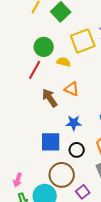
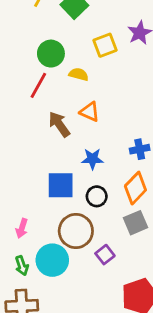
yellow square: (83, 41) -> (105, 45), size x0.7
pink arrow: (18, 180) -> (22, 228), moved

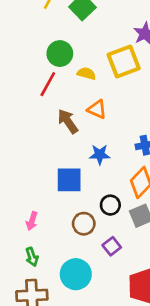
yellow square: (105, 45) -> (124, 62), moved, size x1.4
black circle: (97, 196) -> (110, 205), moved
brown circle: (76, 231) -> (84, 224), size x0.7
cyan circle: (52, 260) -> (76, 274), moved

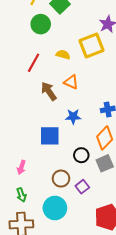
green circle: (60, 54) -> (41, 24), moved
brown circle: (84, 224) -> (61, 179), moved

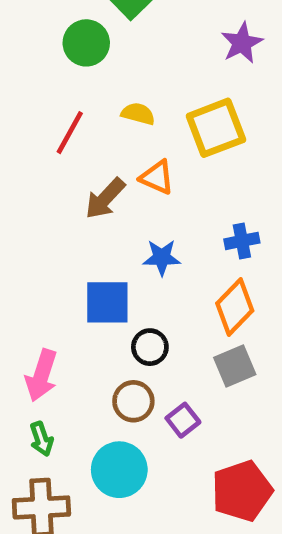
yellow square: (91, 45) -> (216, 128), moved
brown arrow: (49, 91) -> (105, 199), turned -102
black circle: (81, 155) -> (150, 347), moved
pink arrow: (21, 167) -> (41, 375), size x1.5

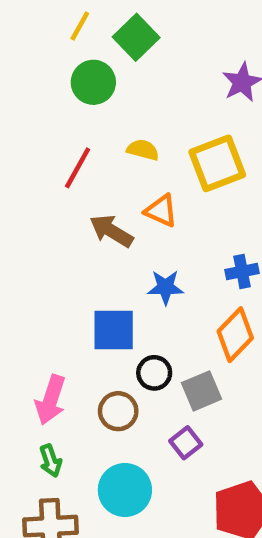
brown arrow: (105, 199) -> (111, 231), turned 78
gray square: (235, 366) -> (201, 391), moved
brown circle: (133, 401) -> (118, 411), moved

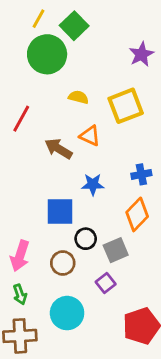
green circle: (93, 82) -> (47, 54), size x1.4
red line: (78, 168) -> (21, 119), moved

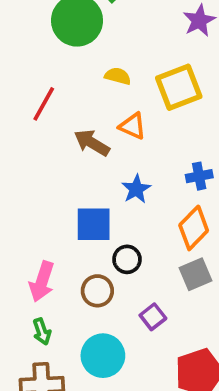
blue star: (93, 184) -> (136, 189), turned -30
gray square: (116, 250) -> (195, 274), moved

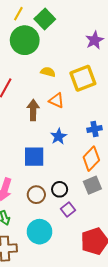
brown arrow: (92, 143) -> (33, 110), turned 60
black circle: (127, 259) -> (60, 189), moved

